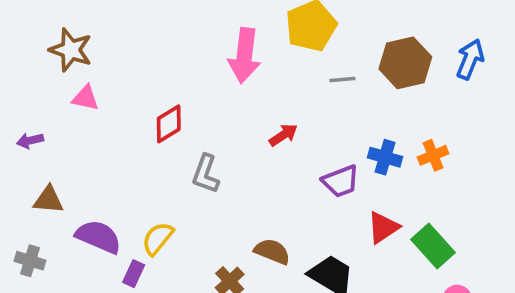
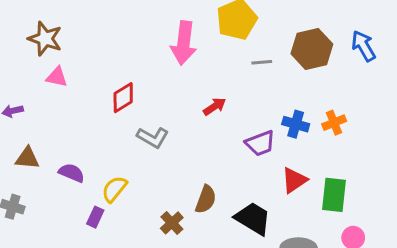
blue arrow: (470, 59) -> (364, 46), turned -52
gray L-shape: (206, 174) -> (153, 137), turned -80
purple semicircle: (98, 237) -> (72, 173), moved, size x0.7
green rectangle: (433, 246) -> (334, 195), turned 48
brown semicircle: (272, 251) -> (206, 199), turned 88

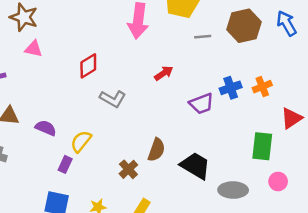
blue cross: (296, 124) -> (231, 88), turned -35
red triangle: (294, 180) -> (291, 118), moved

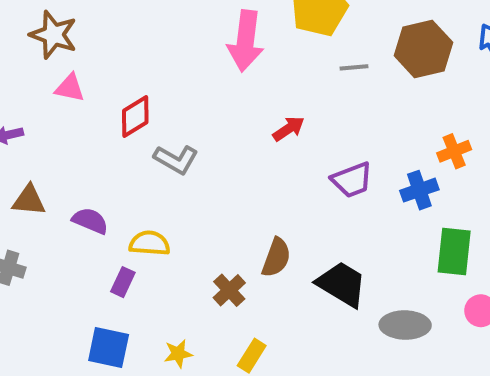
red diamond: (88, 66) -> (135, 116), moved
blue cross: (231, 88) -> (419, 190), moved
gray L-shape: (113, 99) -> (176, 159), moved
yellow semicircle: (81, 141) -> (150, 243), turned 55

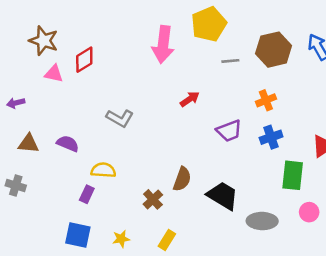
red diamond: (135, 116) -> (84, 60), moved
orange cross: (454, 151) -> (266, 100), moved
purple semicircle: (90, 221) -> (68, 144), moved

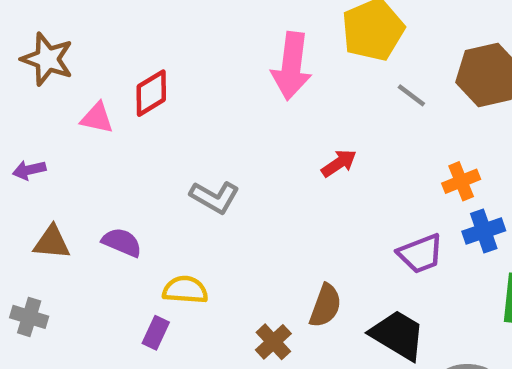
brown star: (44, 41) -> (47, 59), moved
gray line: (230, 61) -> (411, 95), turned 42
orange cross: (266, 100) -> (461, 181), moved
purple trapezoid: (229, 131) -> (420, 254), moved

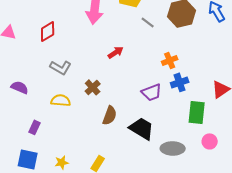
red diamond: (151, 93) -> (48, 31), moved
yellow semicircle: (185, 290) -> (61, 100), moved
brown cross: (273, 342) -> (93, 87), moved

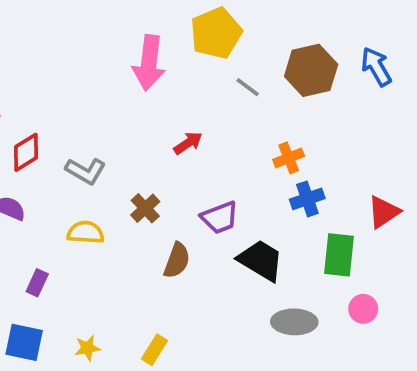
red diamond: (48, 31) -> (26, 152), moved
purple trapezoid: (152, 92) -> (220, 218), moved
black trapezoid: (142, 128) -> (261, 260), moved

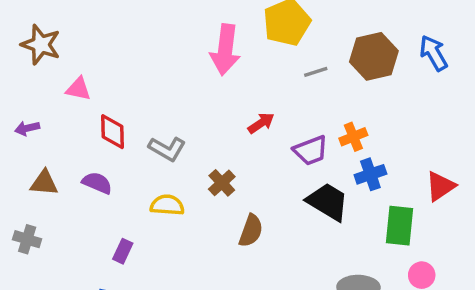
gray line: (248, 87) -> (316, 72), turned -55
red diamond: (26, 152) -> (112, 132), turned -60
purple trapezoid: (220, 218) -> (311, 150), moved
black trapezoid: (261, 260) -> (328, 202), moved

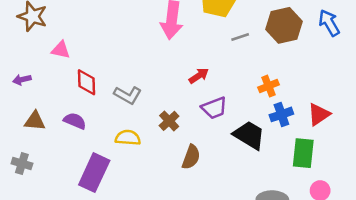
purple trapezoid: (311, 150) -> (214, 108), moved
red triangle: (440, 186) -> (319, 114), moved
purple rectangle: (123, 251) -> (94, 173), size x2.0

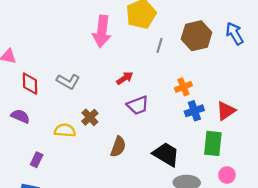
gray line: (240, 37) -> (160, 45), turned -56
gray L-shape: (128, 95) -> (68, 81), moved
brown cross: (169, 121) -> (90, 117), moved
black trapezoid: (249, 135) -> (166, 154), moved
purple rectangle: (94, 173) -> (37, 160), size x0.5

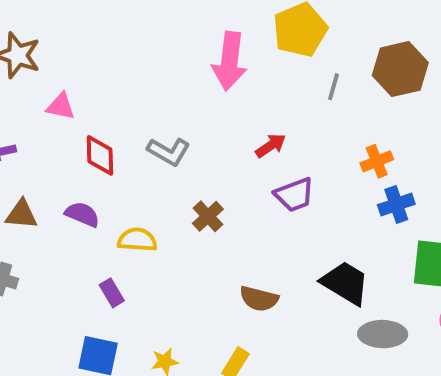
yellow semicircle: (65, 130) -> (137, 240), moved
brown semicircle: (118, 147) -> (259, 299), moved, turned 84
purple rectangle: (37, 160) -> (112, 293), turned -56

